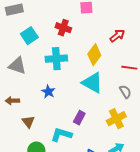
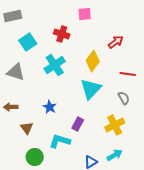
cyan cross: (56, 59) -> (55, 65), turned -30
cyan triangle: (92, 83) -> (91, 89), turned 45
blue star: (48, 92) -> (50, 107), moved

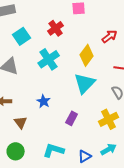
red cross: (62, 34) -> (56, 28), turned 35
cyan L-shape: (60, 141) -> (54, 150), moved
green circle: (35, 157) -> (16, 151), moved

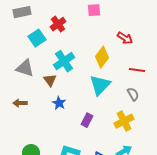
red cross: (56, 28) -> (58, 24), moved
red arrow: (110, 36) -> (125, 38), turned 70
brown triangle: (21, 122) -> (50, 80), moved

